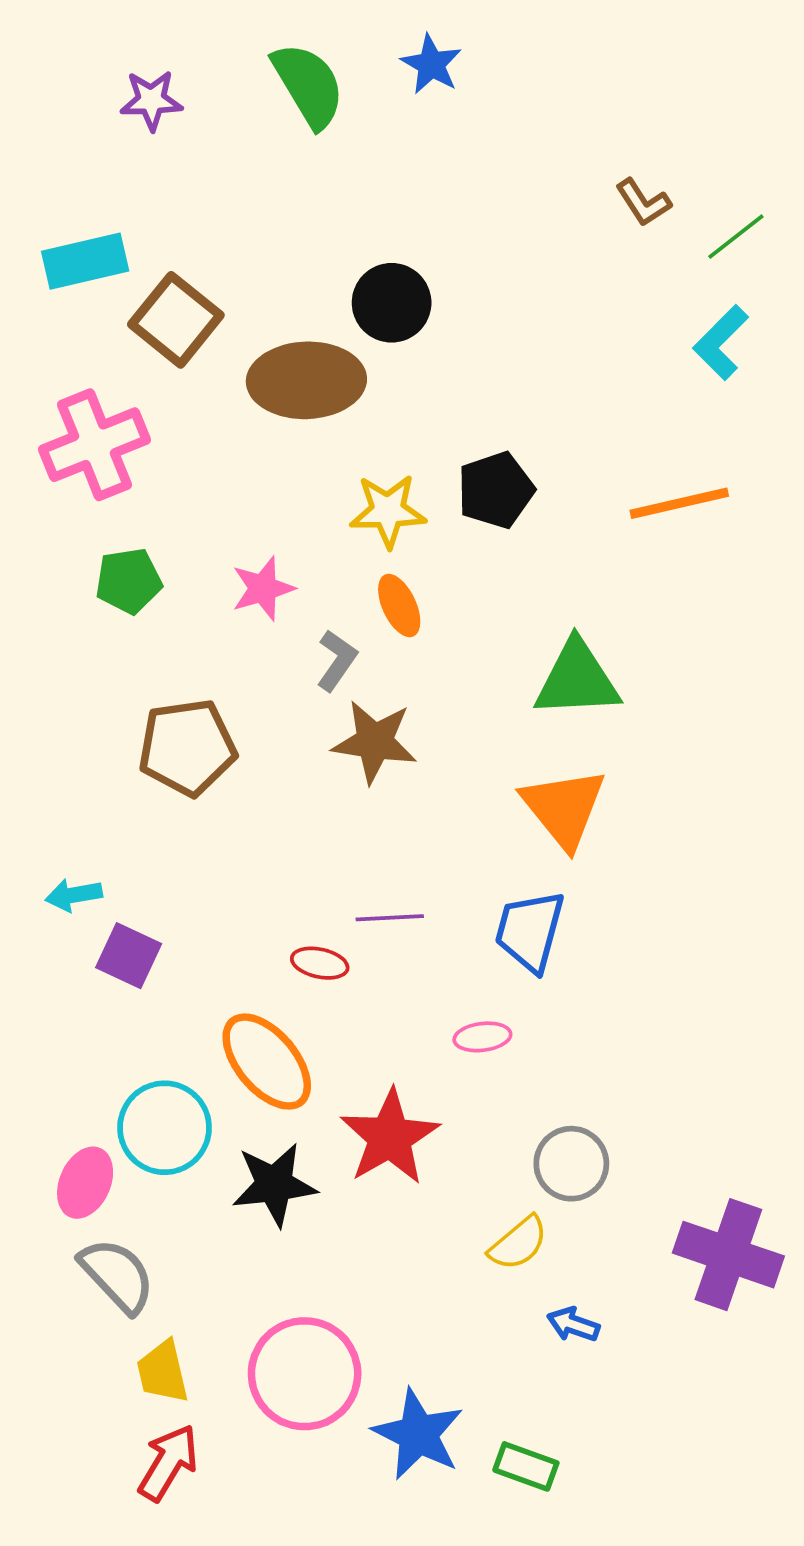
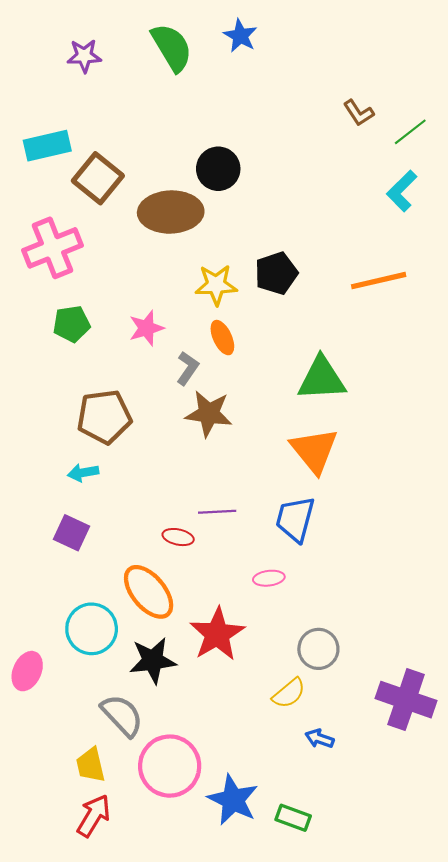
cyan arrow: (74, 895) -> (83, 473), moved
pink ellipse: (85, 1183) -> (27, 671), moved
gray semicircle: (117, 1275) -> (122, 715), moved

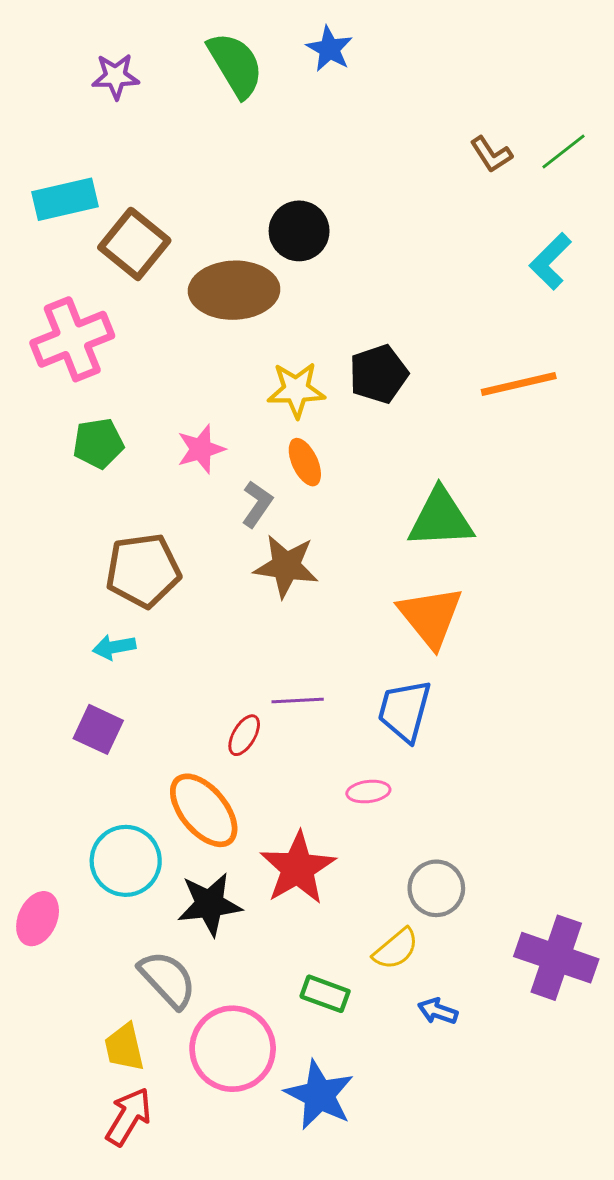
green line: (410, 132) -> (563, 151), moved
red ellipse: (178, 537) -> (244, 735), turned -72
green rectangle: (293, 818) -> (325, 994), moved

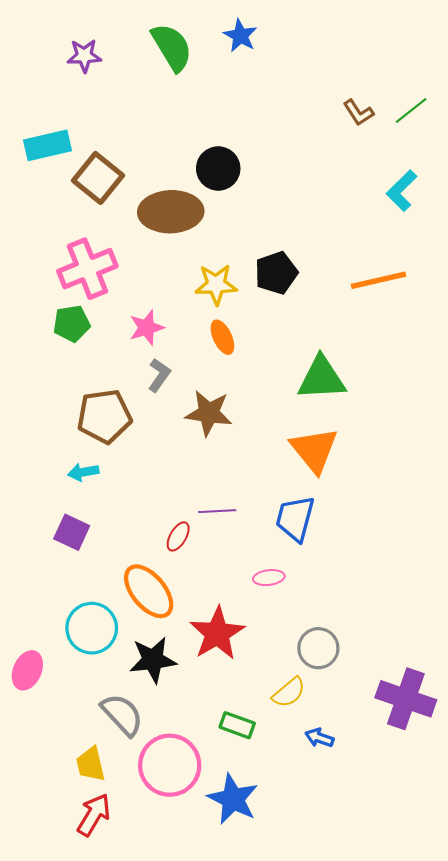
pink cross: (72, 339) -> (87, 269), moved
gray L-shape: (257, 504) -> (159, 375), moved

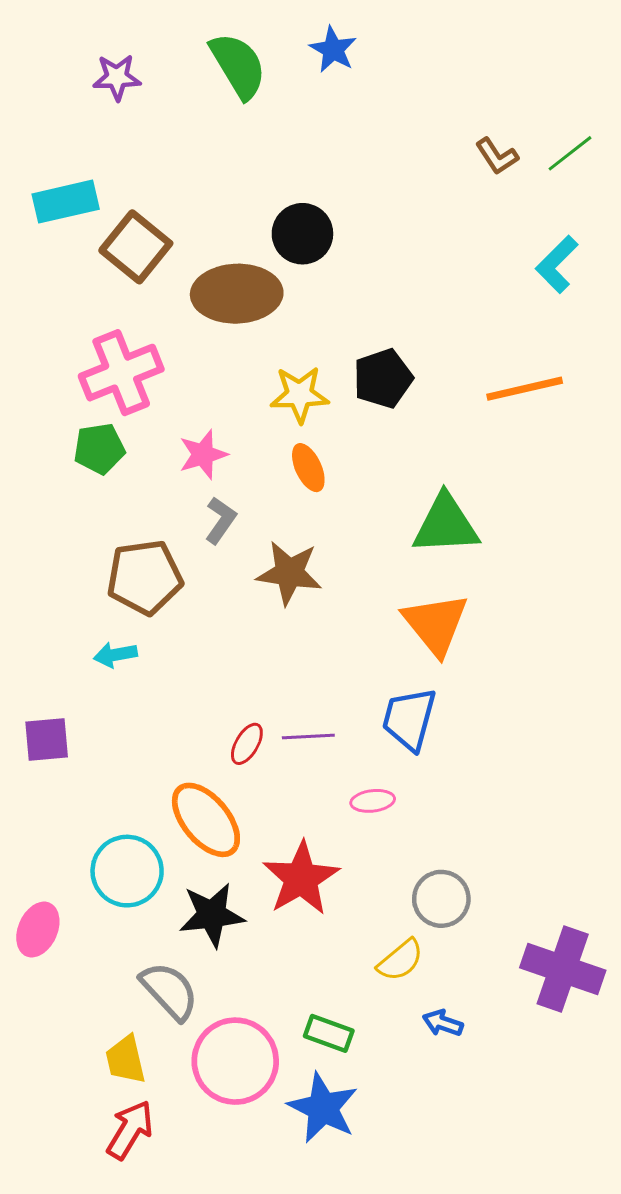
purple line: (217, 511) -> (308, 737), moved
purple square: (72, 532) -> (47, 739), moved, turned -30
green rectangle: (237, 725) -> (329, 1033), moved

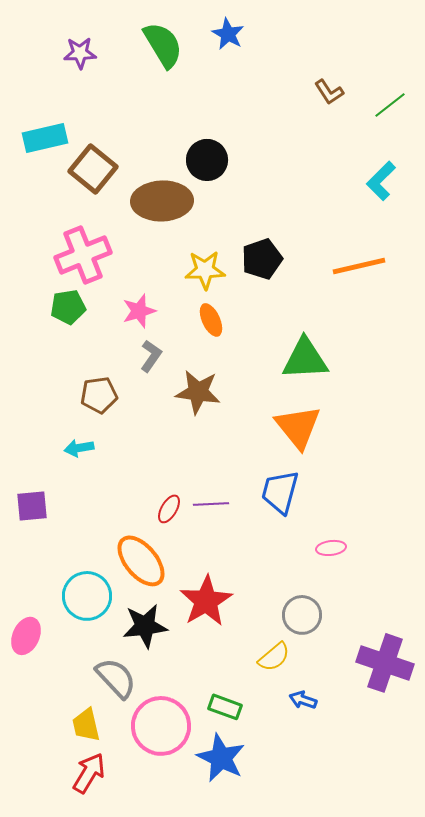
brown L-shape: (497, 156) -> (329, 92), moved
brown pentagon: (145, 577) -> (99, 395), size x0.7
pink ellipse: (373, 801) -> (331, 548), moved

